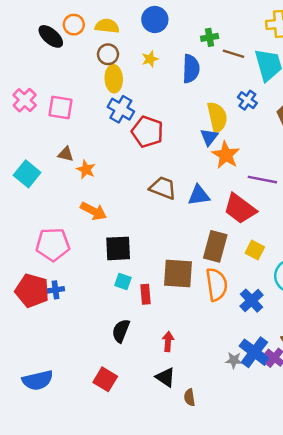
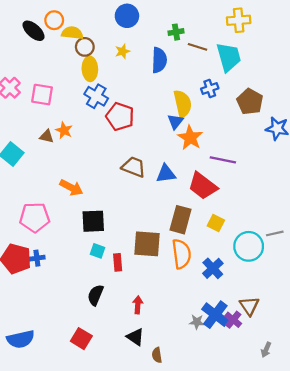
yellow semicircle: (107, 26) -> (72, 33), moved
blue cross: (247, 100) -> (210, 88), turned 35
orange star: (86, 169) -> (64, 130), moved

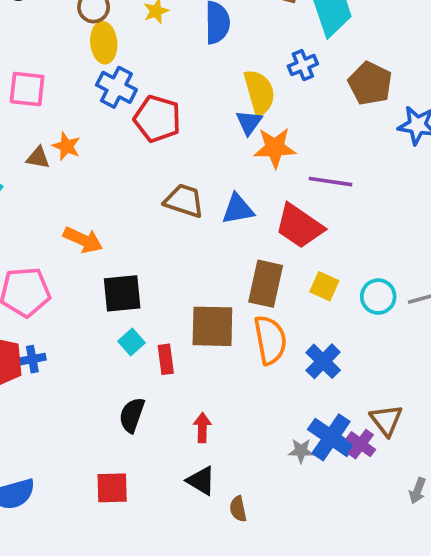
orange star: (190, 138) -> (275, 148), turned -30
cyan circle: (249, 246) -> (378, 297), moved, size x0.7
cyan square: (97, 251) -> (131, 342), turned 32
red square: (81, 339) -> (112, 488), turned -30

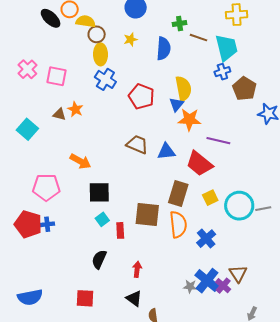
blue cross: (303, 65) -> (222, 72), moved
red pentagon: (157, 119) -> (141, 96), moved
yellow square: (324, 286) -> (210, 198), turned 35
cyan circle: (378, 297) -> (239, 206), size x1.5

